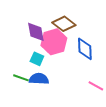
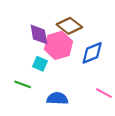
blue diamond: (85, 49) -> (92, 53), turned 70
blue semicircle: (39, 79) -> (57, 99), moved

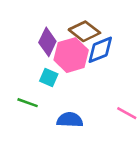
purple diamond: (39, 34) -> (47, 42), turned 35
blue diamond: (92, 53) -> (100, 50), moved

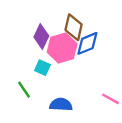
brown diamond: (84, 31) -> (74, 27), turned 65
green line: (28, 103) -> (24, 90), turned 36

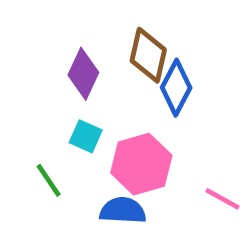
blue diamond: (87, 43) -> (176, 88), turned -40
pink hexagon: (62, 48) -> (141, 164), moved

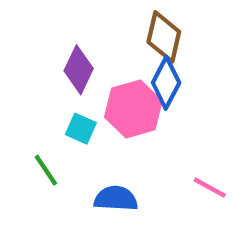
brown diamond: (148, 55) -> (164, 37), moved
pink hexagon: (141, 164) -> (133, 109), moved

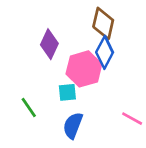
cyan square: (81, 129) -> (67, 92), moved, turned -30
blue semicircle: (116, 199) -> (73, 125), turned -72

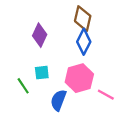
pink hexagon: (84, 69) -> (79, 78), moved
cyan square: (67, 92) -> (42, 73), moved

